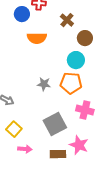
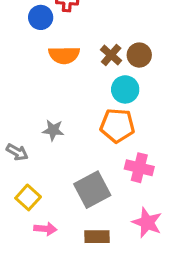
brown cross: (67, 20) -> (111, 55), moved
gray star: (44, 84) -> (53, 130), moved
pink star: (79, 145) -> (147, 223), moved

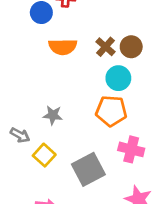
yellow square: (28, 197) -> (44, 155), moved

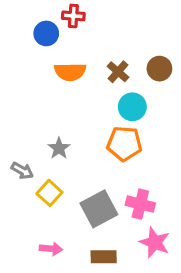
brown circle: (131, 47) -> (159, 69), moved
gray star: (53, 115) -> (59, 148), turned 30
pink cross: (131, 149) -> (140, 204), moved

